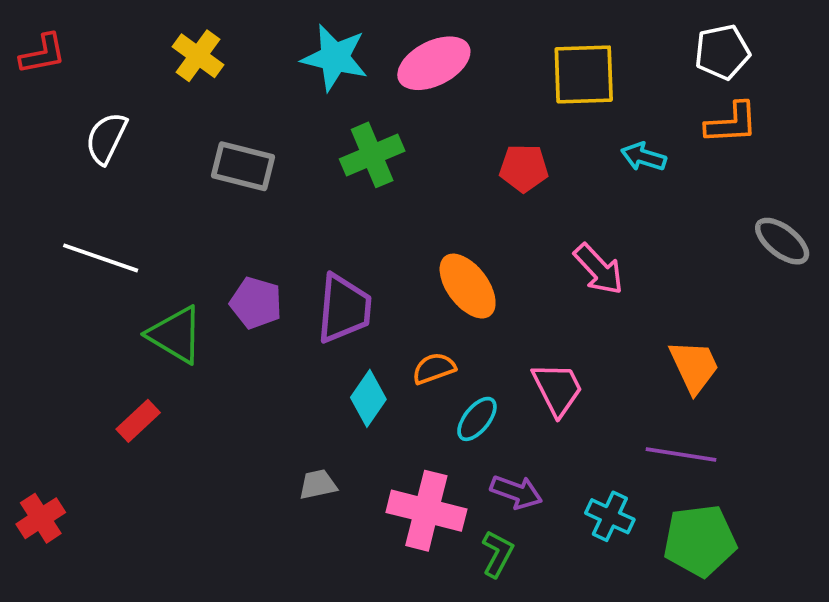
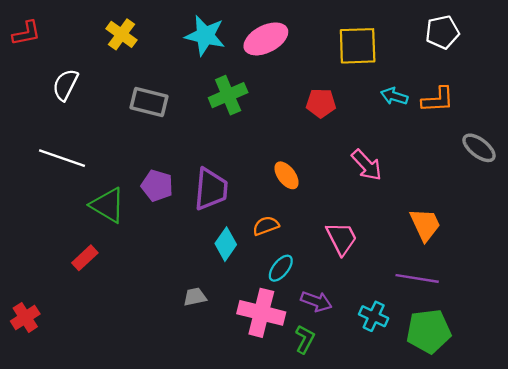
orange L-shape: (732, 123) -> (438, 100), moved
orange ellipse: (468, 286) -> (287, 175), size x0.7
cyan ellipse: (477, 419) -> (281, 268), moved

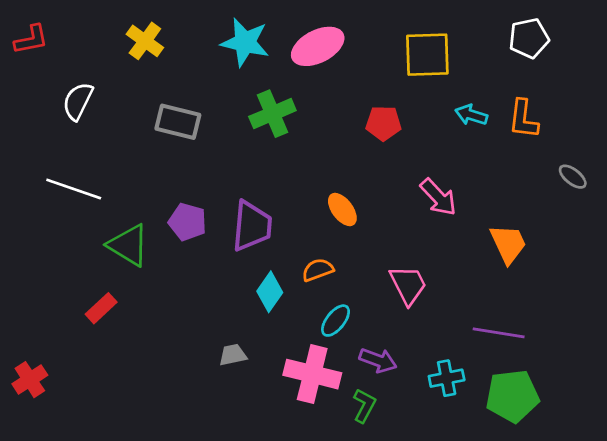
orange L-shape: (438, 100) -> (523, 119), turned 100
gray ellipse: (479, 148) -> (573, 177), size x0.7
orange trapezoid: (425, 225) -> (508, 244), moved
cyan cross: (374, 316) -> (447, 378), turned -36

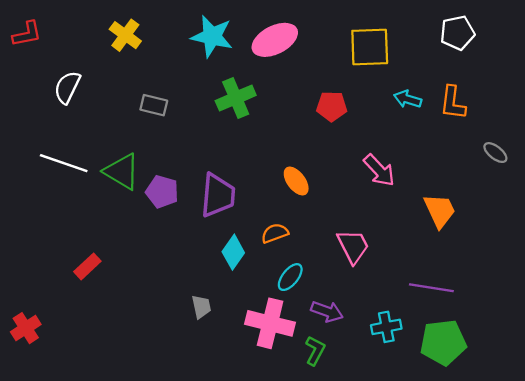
gray rectangle: (178, 122) -> (154, 105), size x0.7
green triangle: (129, 245) -> (122, 172), moved
gray trapezoid: (233, 355) -> (201, 307), turned 90

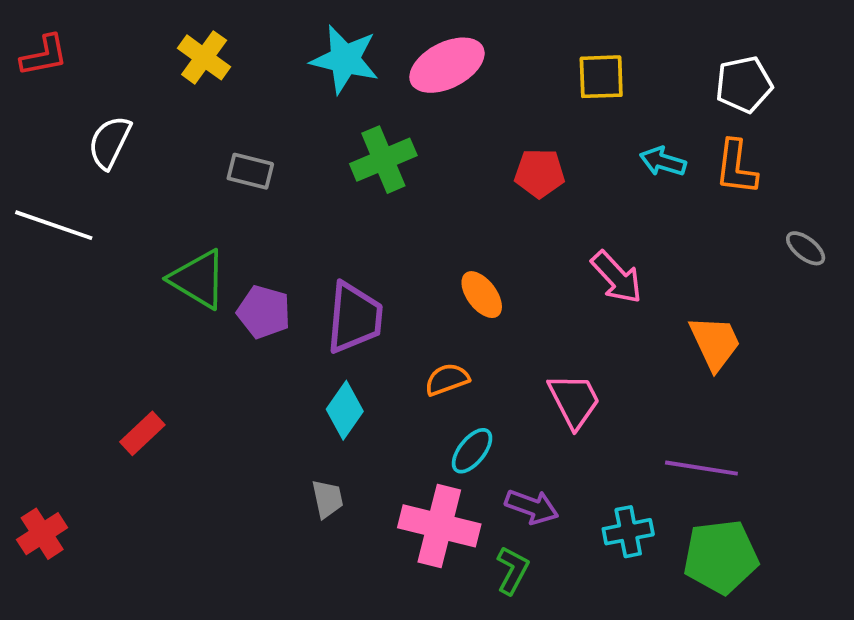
white pentagon: (457, 33) -> (744, 84), moved
yellow square: (370, 47) -> (601, 77), size x0.7
white line: (64, 163) -> (54, 225), moved
cyan diamond: (233, 252) -> (345, 410), moved

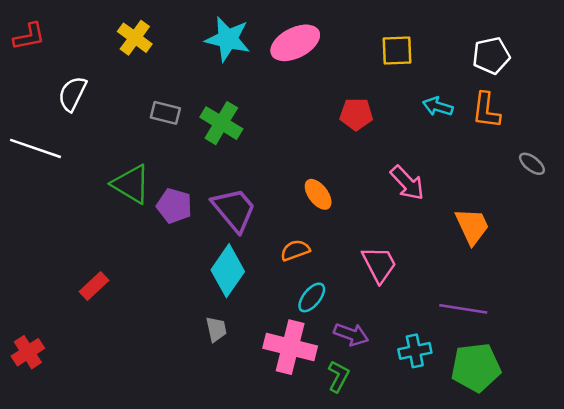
green cross: (383, 160) -> (221, 123), moved, turned -36
purple trapezoid: (354, 318) -> (234, 210), turned -45
cyan diamond: (345, 410) -> (228, 271), size x1.4

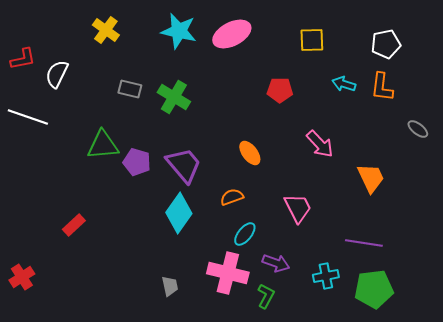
red L-shape: (29, 36) -> (23, 59), moved
green triangle: (131, 184) -> (103, 145), turned -36
gray trapezoid: (216, 329) -> (170, 286), moved

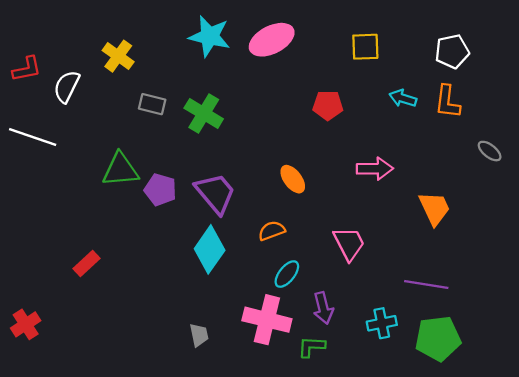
yellow cross: (106, 30) -> (118, 56), moved
pink arrow: (320, 144) -> (375, 169), turned -48
purple arrow: (276, 263) -> (323, 308), turned 56
green L-shape: (266, 296) -> (311, 347), turned -115

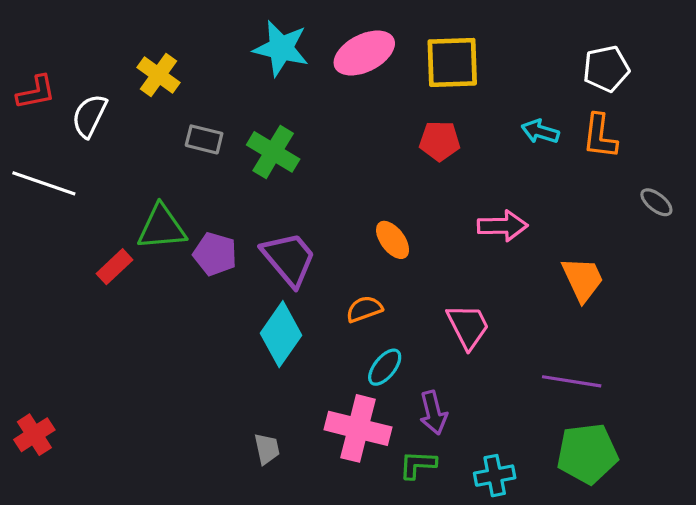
yellow square: (365, 47) -> (452, 62), moved, size x1.4
red rectangle: (87, 263) -> (115, 267), moved
cyan cross: (382, 323) -> (495, 476), moved

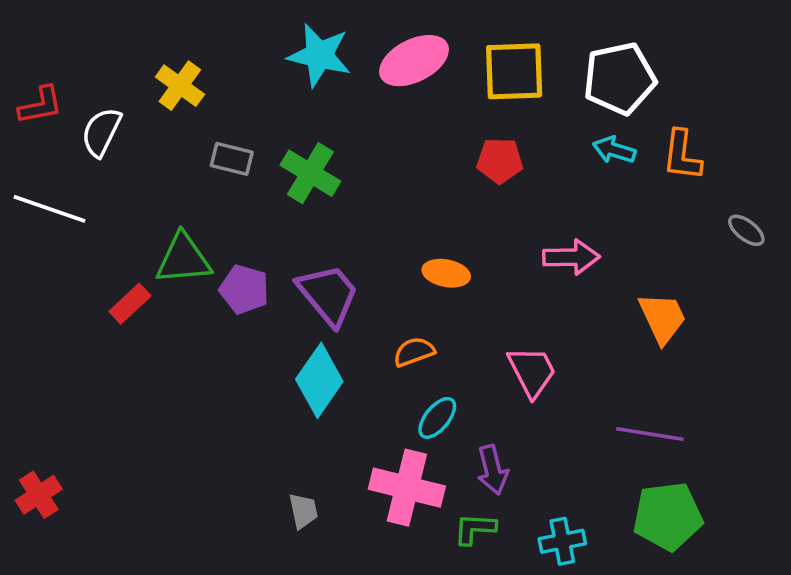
white pentagon: (606, 69) -> (619, 78), moved, size x1.4
orange ellipse: (393, 240) -> (446, 273), turned -42

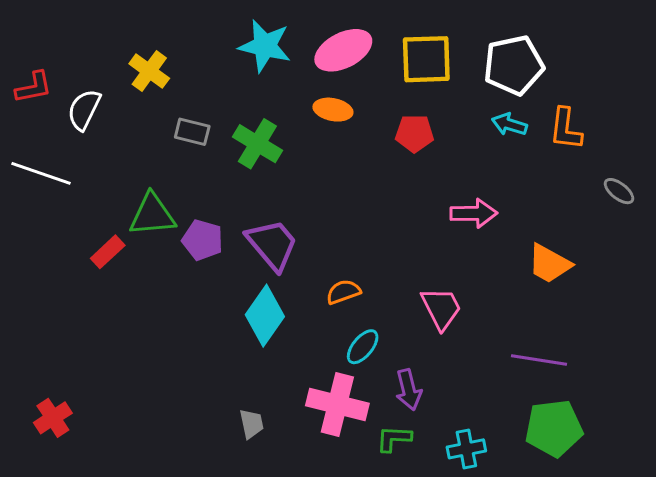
orange ellipse: (446, 273) -> (333, 110), moved
orange trapezoid: (662, 318) -> (549, 264), turned 144
red cross: (39, 495) -> (53, 418), moved

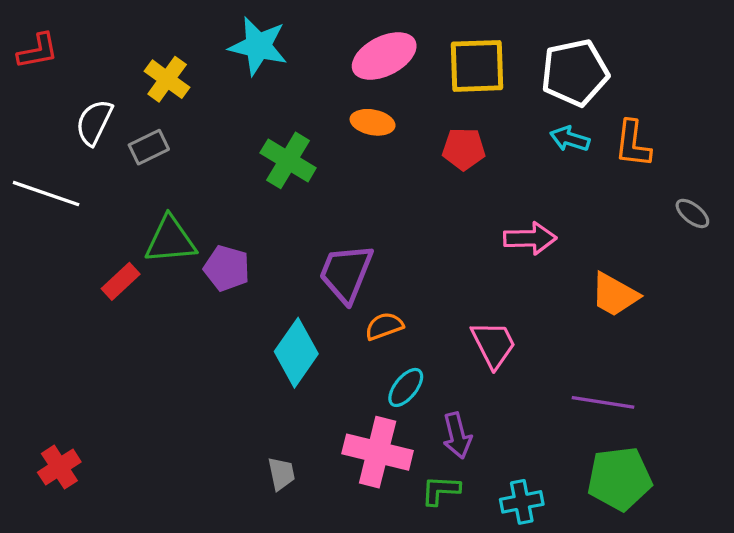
cyan star: (265, 46) -> (258, 46), moved
red L-shape: (34, 87) -> (38, 51), moved
gray rectangle: (192, 132) -> (149, 147), moved, turned -40
purple trapezoid: (272, 244) -> (346, 273), moved, turned -118

